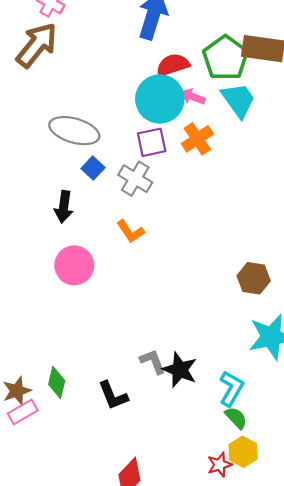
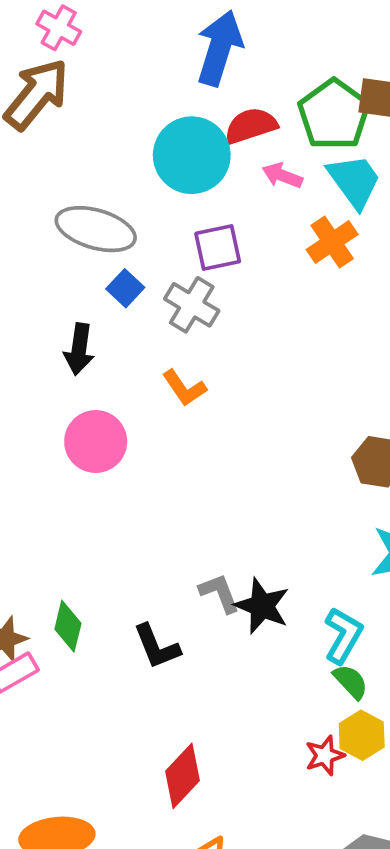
cyan circle: (160, 99) -> (192, 155), moved
orange cross: (197, 139) -> (332, 242), moved

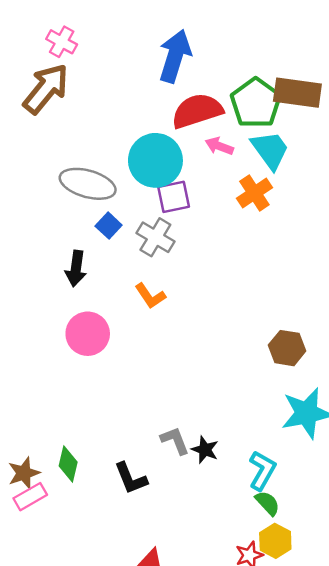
red semicircle: (251, 126) -> (197, 111), size x1.4
cyan circle: (192, 155) -> (155, 160), moved
black star: (262, 606) -> (205, 450), size x0.7

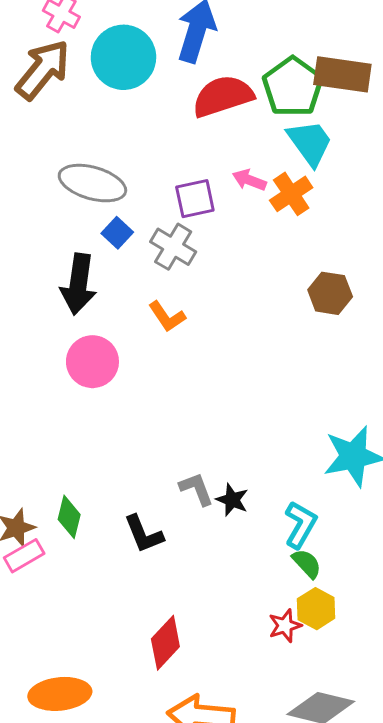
pink arrow: (219, 146) -> (249, 180), moved
cyan circle: (155, 160) -> (123, 57), moved
black arrow: (76, 269) -> (78, 284), size x1.4
brown hexagon: (287, 348) -> (330, 293), moved

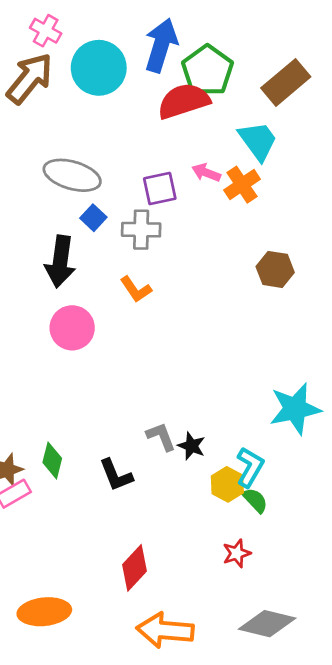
brown rectangle: (342, 74) -> (286, 82), turned -48
green pentagon: (293, 87) -> (207, 70), moved
gray cross: (173, 247) -> (141, 230), turned -30
yellow hexagon: (316, 609) -> (227, 484), moved

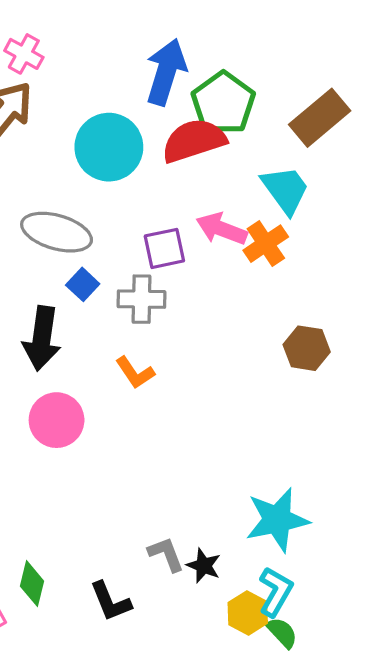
cyan circle: (99, 68) -> (109, 147), moved
pink arrow: (206, 173) -> (222, 229), size x1.4
cyan star: (295, 409) -> (277, 520), moved

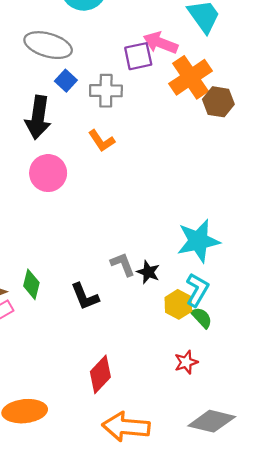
orange cross: (266, 244) -> (191, 77), moved, size x1.4
purple square: (164, 248) -> (138, 56), moved
brown hexagon: (307, 348) -> (218, 102), moved

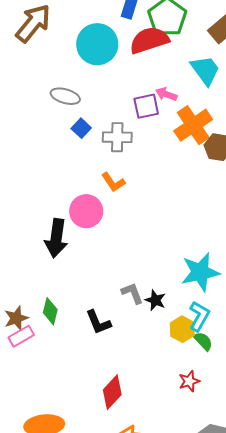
pink arrow: (160, 43) -> (166, 94), size x0.7
gray ellipse: (48, 45) -> (65, 96), size x0.7
black arrow: (38, 117) -> (56, 238), moved
pink circle: (48, 173) -> (86, 211), moved

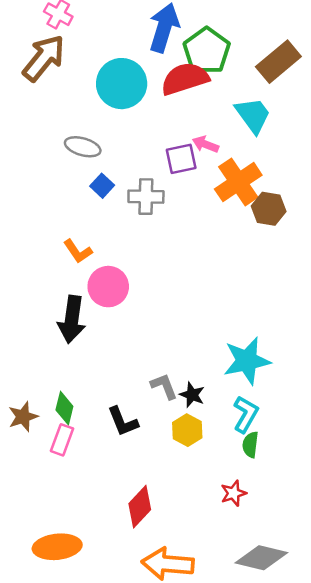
orange L-shape: (113, 182) -> (78, 251), moved
yellow hexagon: (182, 329) -> (187, 430), moved
pink rectangle: (21, 336) -> (62, 440), moved, turned -40
green semicircle: (203, 341) -> (250, 445), turned -130

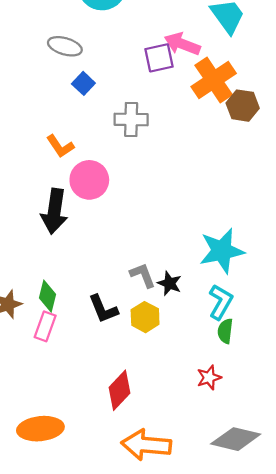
pink arrow: (205, 144) -> (182, 44), size x1.4
gray cross: (146, 197) -> (131, 119), moved
yellow hexagon: (187, 430) -> (145, 317), moved

